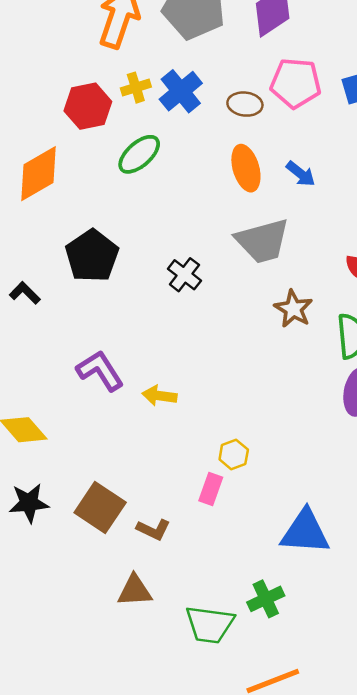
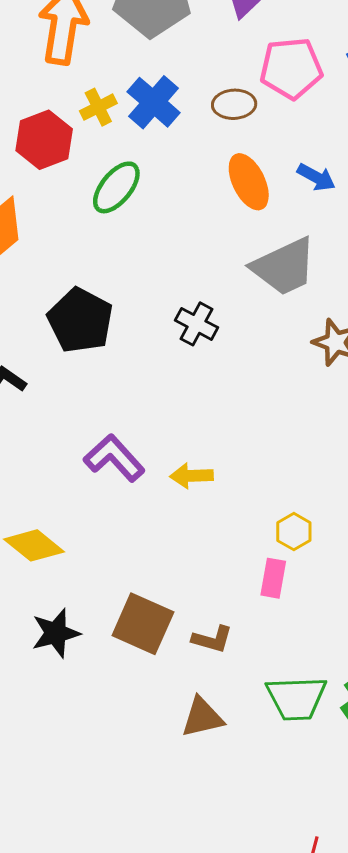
green trapezoid: (210, 624) -> (296, 698), moved

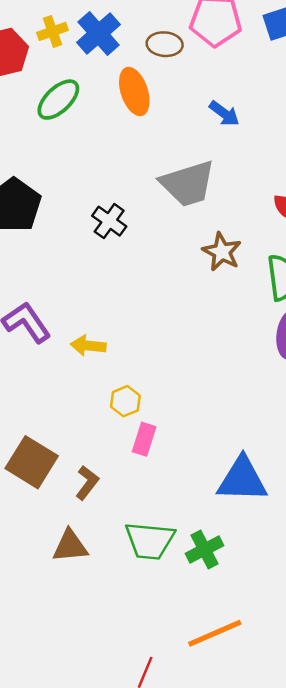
orange ellipse: (249, 182) -> (134, 91), moved
yellow hexagon: (294, 532) -> (125, 401), moved
brown L-shape: (212, 639) -> (87, 483), turned -76

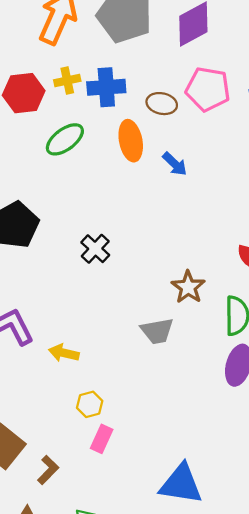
blue cross: (98, 33) -> (106, 87), turned 30
blue arrow: (224, 114) -> (175, 164), moved
gray trapezoid: (188, 184) -> (157, 331), moved, size x0.7

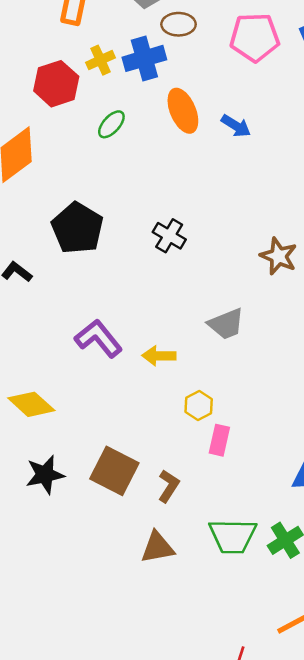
brown ellipse: (162, 104) -> (179, 24), moved
green ellipse: (65, 139) -> (111, 124), size x0.7
gray trapezoid: (157, 331) -> (226, 324), moved

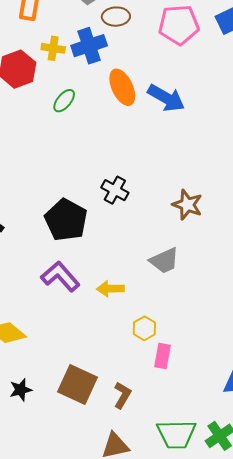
yellow cross: (100, 60) -> (53, 48), turned 35
blue arrow: (236, 126) -> (166, 98), size x1.5
black pentagon: (77, 228) -> (66, 220), moved
brown star: (279, 256) -> (187, 205), moved
black star: (45, 475) -> (21, 390), size x0.7

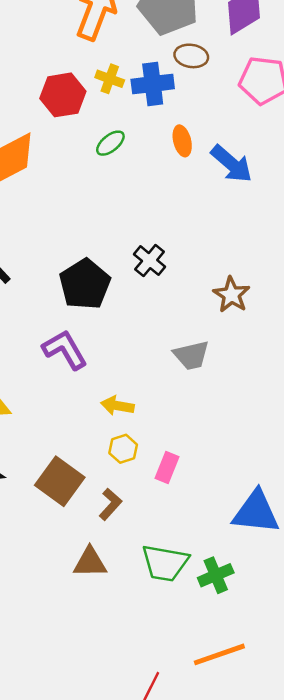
orange ellipse: (122, 87) -> (182, 141), size x0.7
yellow arrow: (110, 289) -> (117, 406), moved
yellow hexagon: (144, 328) -> (123, 449), moved

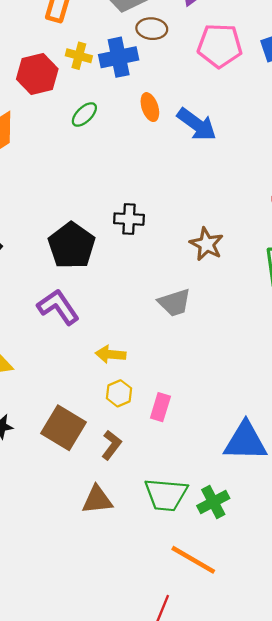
black cross: (150, 261) -> (129, 219), turned -32
orange line: (219, 654) -> (193, 560), moved, turned 54

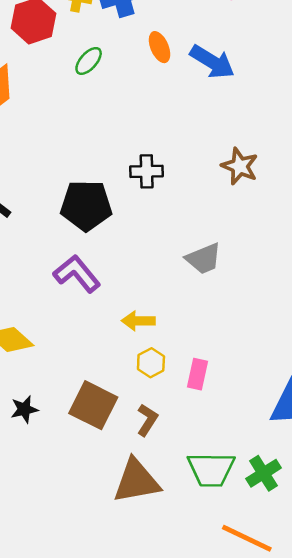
brown star: (207, 244) -> (240, 166), moved
black pentagon: (72, 246) -> (86, 205), turned -30
brown triangle: (97, 500) -> (136, 481), size x1.4

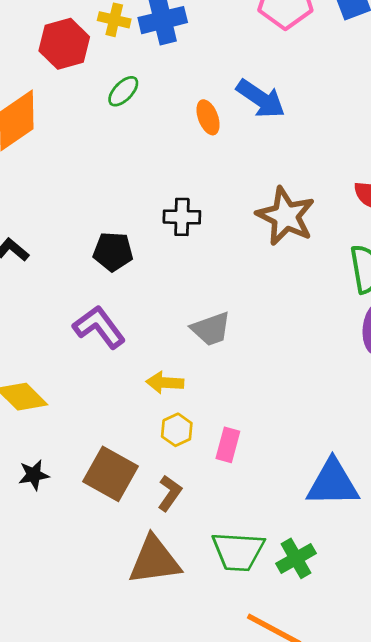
orange ellipse: (160, 47) -> (208, 117), moved
brown star: (240, 166) -> (286, 216), size x1.4
black pentagon: (86, 205) -> (113, 252), size x0.7
gray trapezoid: (204, 259) -> (211, 329), moved

